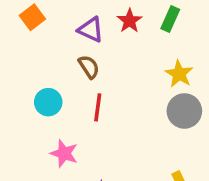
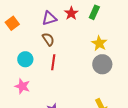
orange square: (32, 17) -> (12, 23), moved
purple triangle: (91, 30) -> (49, 18), turned -42
pink star: (64, 153) -> (22, 86), moved

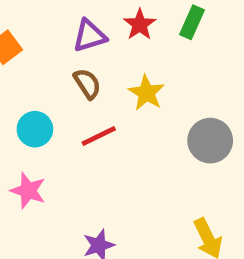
yellow star: (99, 43) -> (146, 93), moved
red line: (53, 62) -> (99, 136), turned 56

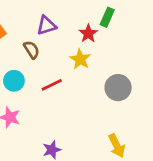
red star: (140, 24) -> (88, 34), moved
brown semicircle: (87, 84) -> (32, 50), moved

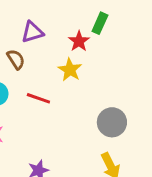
red line: (52, 85) -> (38, 98), turned 45
gray circle: (118, 88) -> (112, 122), moved

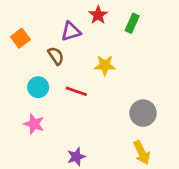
red star: (79, 41) -> (98, 15), moved
yellow star: (70, 70) -> (105, 65), turned -30

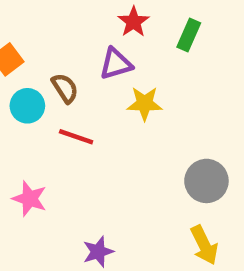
purple triangle: (71, 31) -> (116, 64), moved
cyan circle: (38, 87) -> (27, 106), moved
red line: (76, 91) -> (76, 137), moved

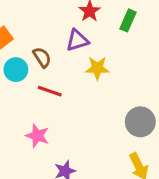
pink star: (30, 199) -> (37, 136), moved

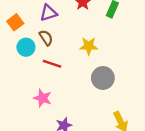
purple triangle: (77, 40) -> (48, 13), moved
gray circle: (140, 122) -> (103, 78), moved

